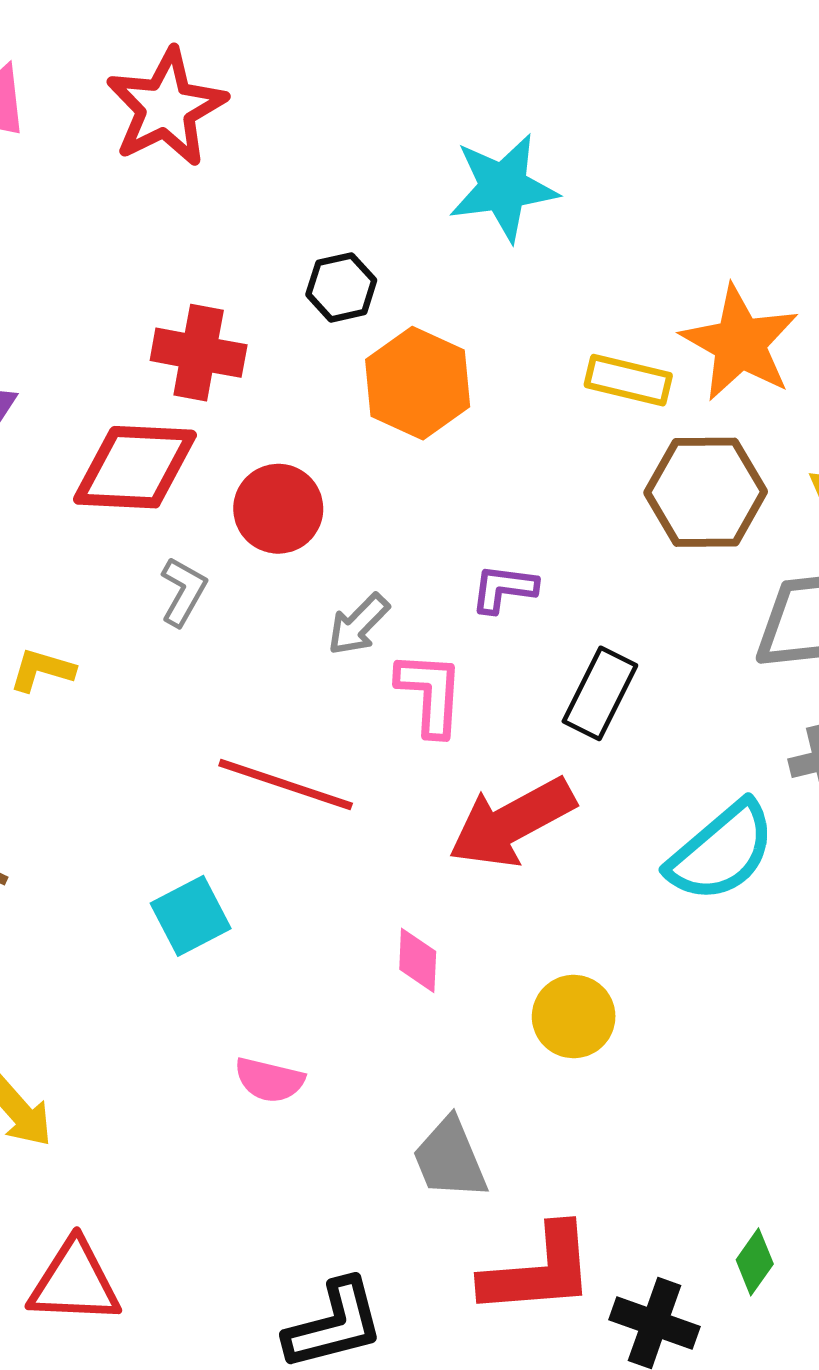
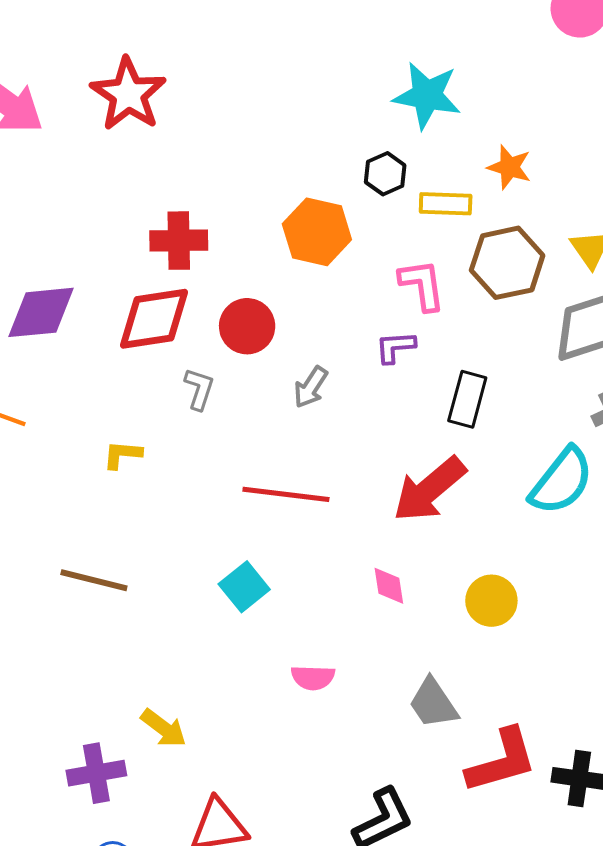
cyan star: (503, 187) -> (427, 95), moved, turned 30
black hexagon: (341, 287) -> (385, 174), moved
orange star: (740, 343) -> (509, 167), size x0.6
pink L-shape: (430, 694) -> (422, 285), moved

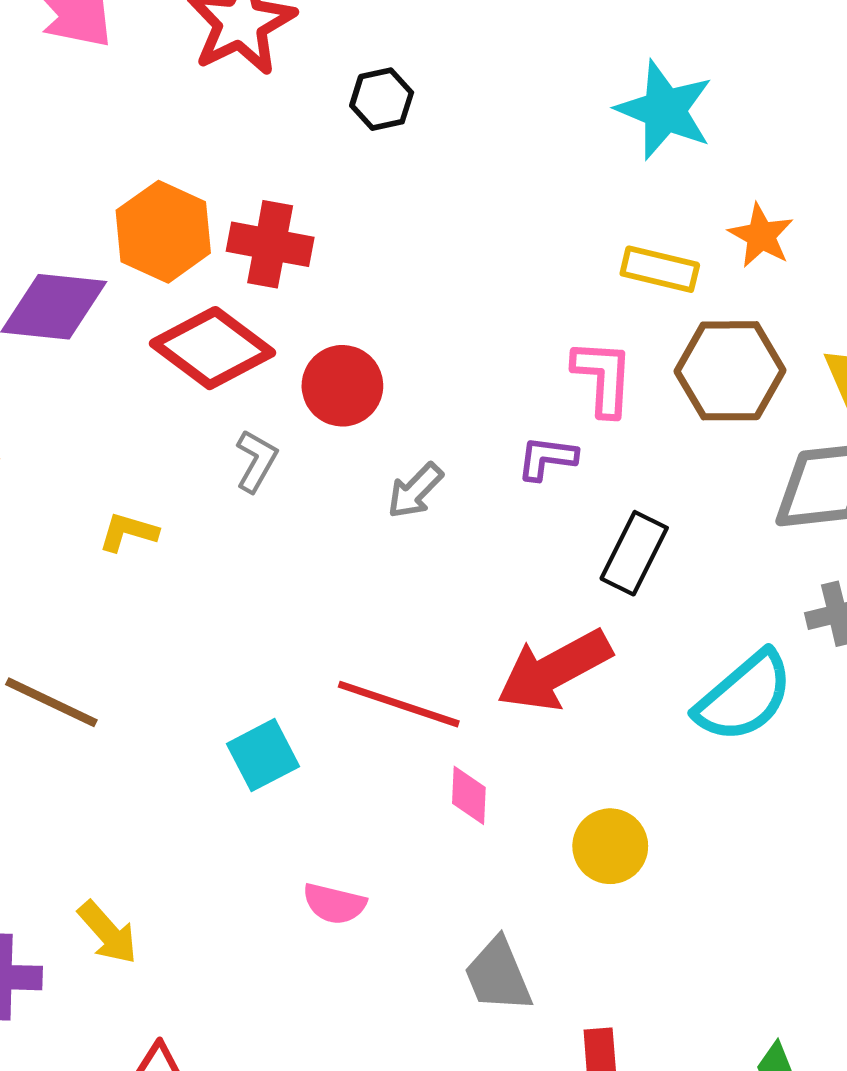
black hexagon: (385, 174) -> (382, 99), moved
orange hexagon: (317, 232) -> (163, 232), moved
red diamond: (154, 319) -> (212, 348), turned 34
red line: (286, 494) -> (399, 704), moved

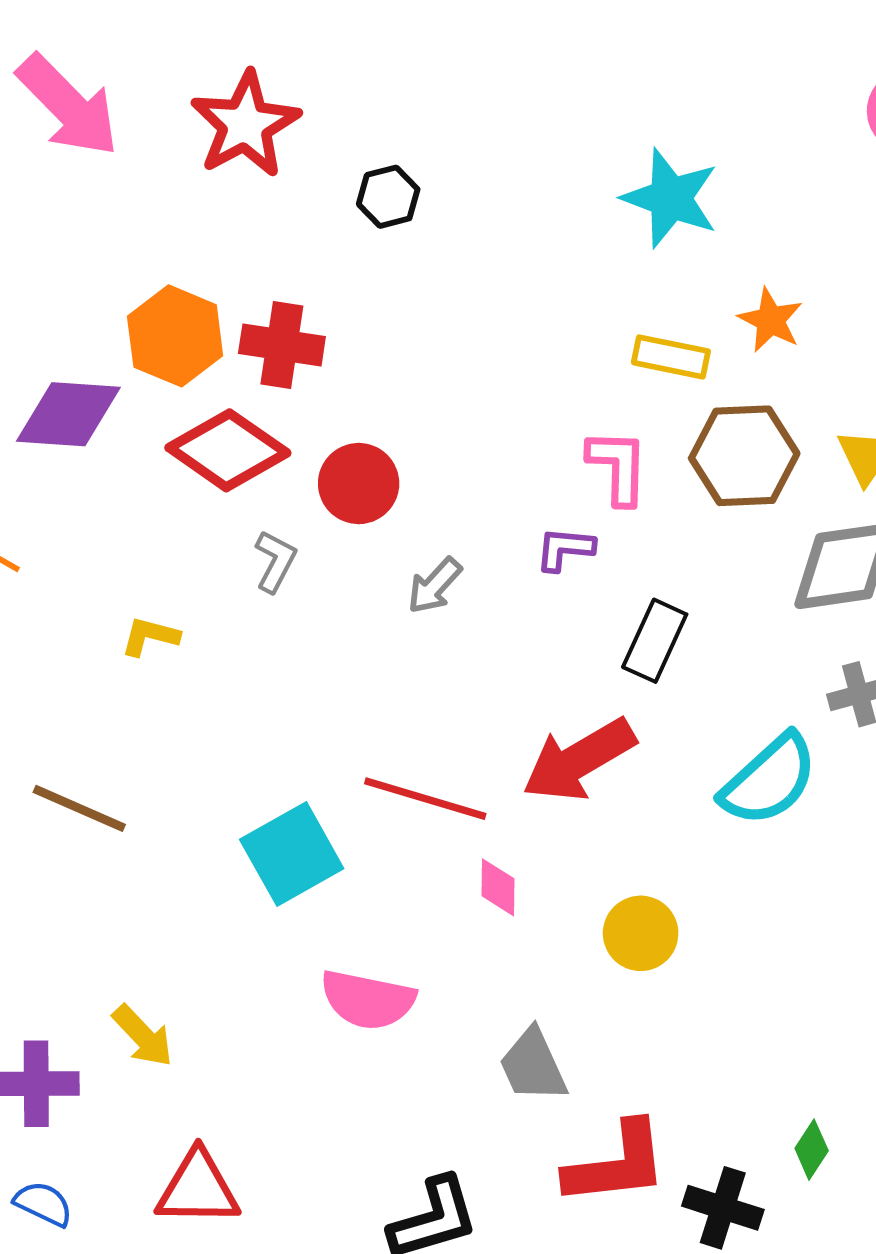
cyan square: (263, 755) -> (292, 854), size x1.4
pink semicircle: (334, 904) -> (368, 1000), size x1.5

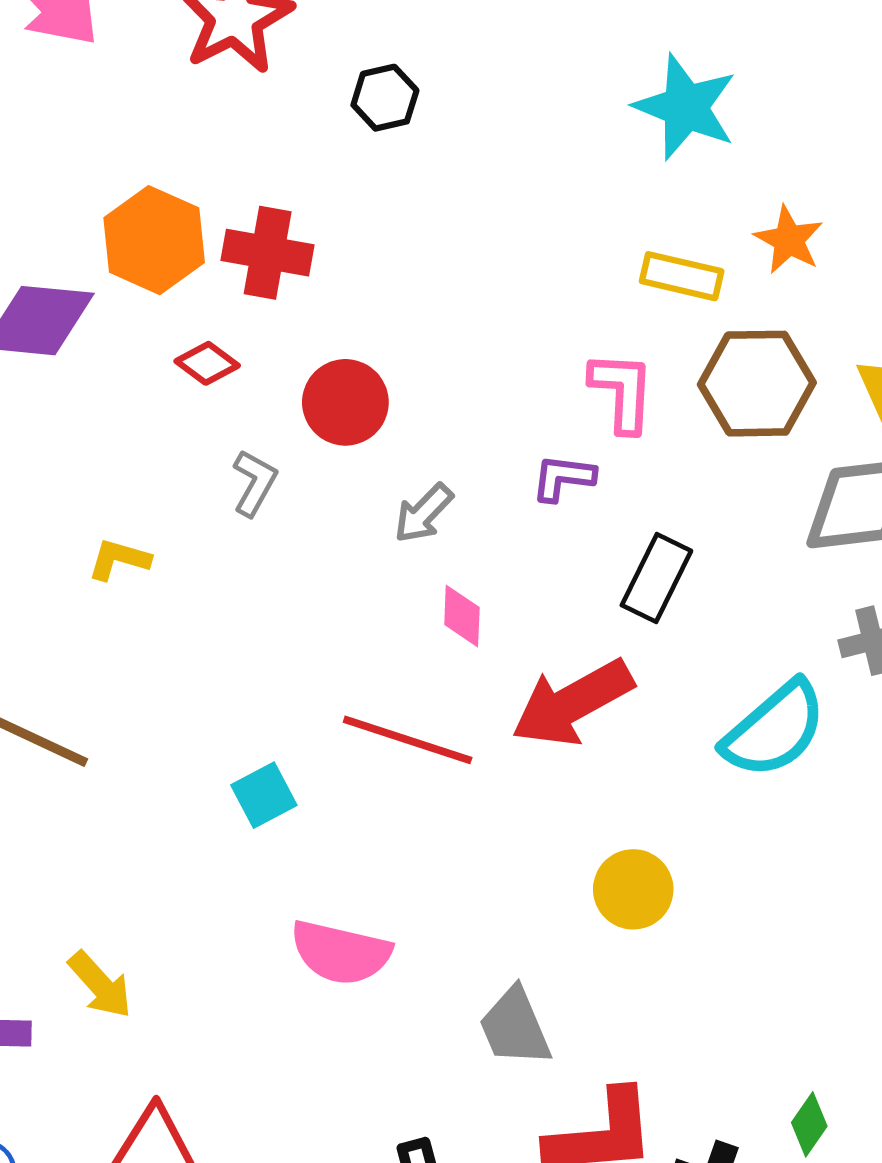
red diamond: (228, 450) -> (207, 363), size x0.5
cyan square: (292, 854) -> (264, 795), size x0.6
pink diamond: (498, 887) -> (462, 616), moved

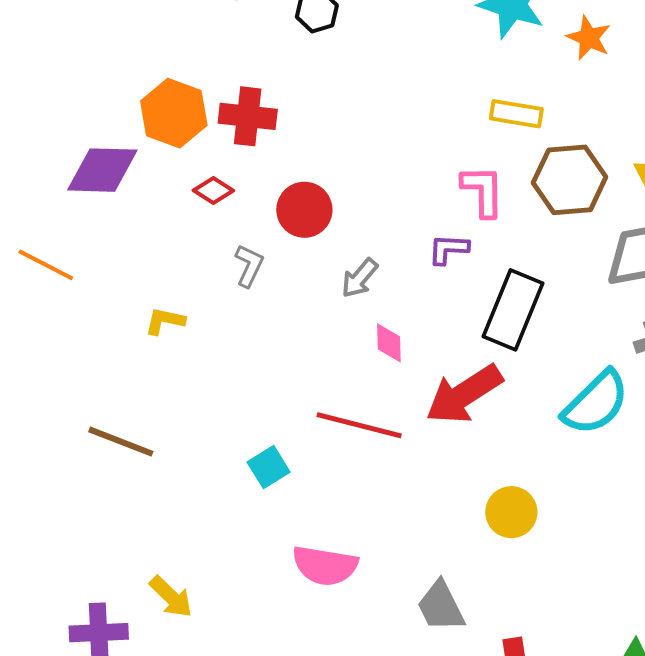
orange star: (789, 240) -> (589, 38), moved
black rectangle: (656, 578) -> (513, 310), size x1.4

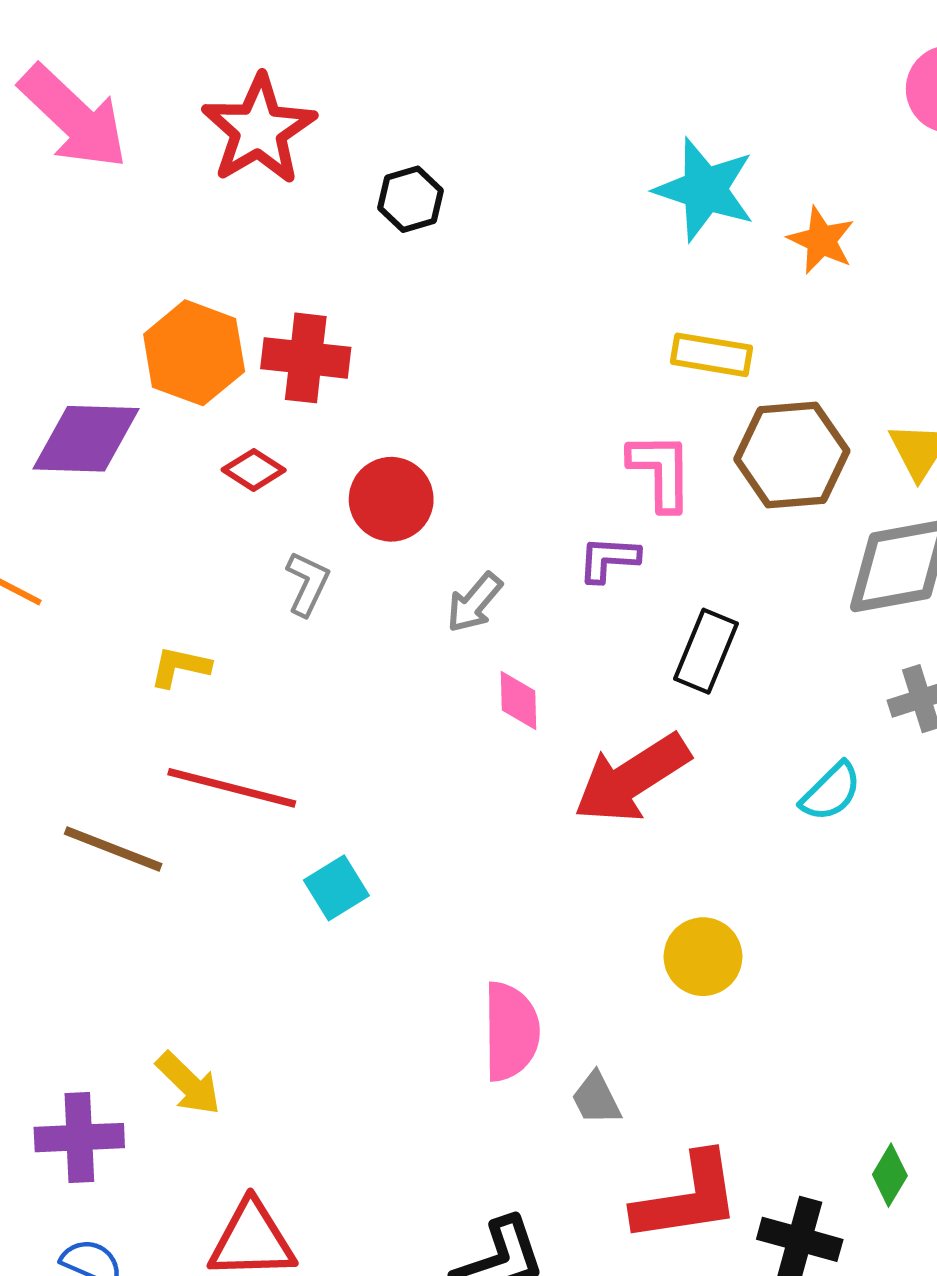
black rectangle: (513, 310) -> (706, 651), size x0.7
cyan semicircle: (596, 403) -> (831, 792), size x0.6
red line: (359, 425) -> (232, 788), moved
pink semicircle: (325, 566) -> (511, 1031), moved, turned -100
gray trapezoid: (441, 606) -> (596, 1099), size x0.7

